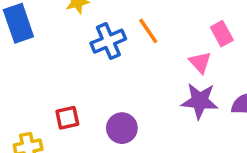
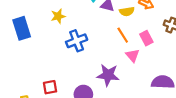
orange line: (148, 31) -> (123, 35), moved
purple star: (200, 101) -> (108, 75), moved

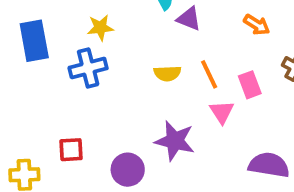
yellow semicircle: (127, 11) -> (167, 73), moved
blue cross: (77, 41) -> (88, 68), moved

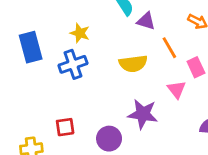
yellow star: (100, 28) -> (80, 33), turned 30
yellow semicircle: (167, 73) -> (133, 64), size x1.4
orange line: (209, 74) -> (169, 48), moved

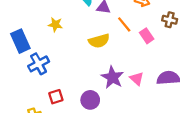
blue cross: (73, 64) -> (39, 64), moved
pink triangle: (177, 89) -> (137, 79), moved
purple star: (143, 114) -> (112, 77), turned 30

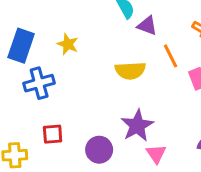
yellow star: (55, 25) -> (68, 44), moved
blue rectangle: (20, 41) -> (21, 46), turned 30
pink triangle: (137, 79) -> (156, 154), moved

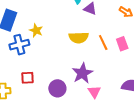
yellow star: (68, 44) -> (36, 30), moved
orange line: (171, 56) -> (103, 42), moved

